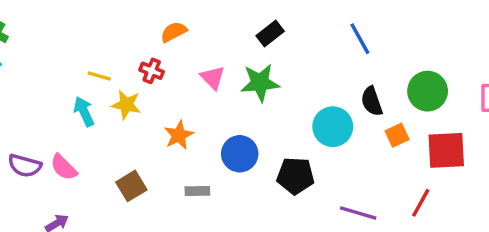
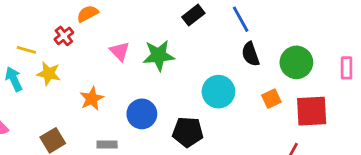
black rectangle: (270, 34) -> (193, 15), moved
red cross: (152, 71) -> (64, 36), moved, turned 30
black semicircle: (372, 101) -> (250, 54), moved

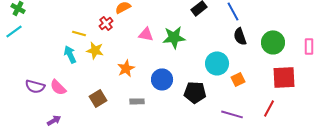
pink triangle: (120, 51) -> (146, 34), turned -35
orange square: (271, 99) -> (238, 79), moved

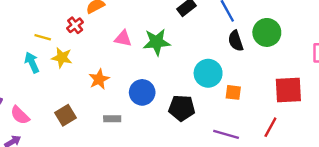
green circle: (273, 42) -> (267, 32), moved
orange square: (238, 79) -> (233, 92), turned 32
pink semicircle: (58, 87) -> (20, 115), moved

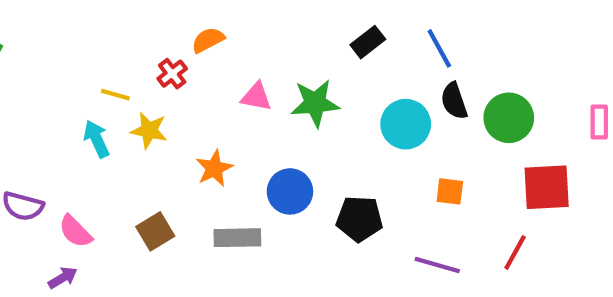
green circle: (267, 32) -> (509, 118), moved
cyan circle: (208, 73) -> (406, 124), moved
gray rectangle: (112, 119) -> (237, 238), size x1.5

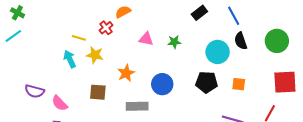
green star: (315, 103) -> (174, 42), size x0.6
green circle: (509, 118) -> (277, 41), moved
black pentagon: (359, 219) -> (206, 82), moved
brown square: (155, 231) -> (98, 92), moved, turned 36

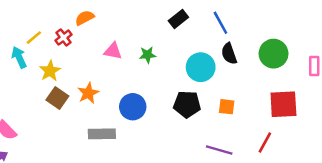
yellow line: (79, 38) -> (34, 38), moved, turned -56
yellow star: (95, 55) -> (50, 71), turned 30
cyan arrow: (70, 59) -> (19, 57), moved
brown square: (98, 92) -> (57, 98), moved, turned 30

